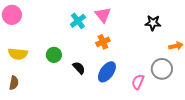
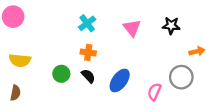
pink triangle: (103, 15) -> (132, 28), moved
orange cross: (103, 42) -> (88, 52), moved, turned 32
green circle: (54, 55) -> (61, 74), moved

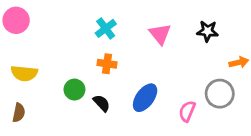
black semicircle: (88, 76) -> (102, 103), moved

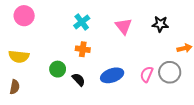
pink circle: (16, 20) -> (24, 16), moved
blue ellipse: (145, 98) -> (112, 75), turned 35
pink semicircle: (187, 111) -> (147, 74), moved

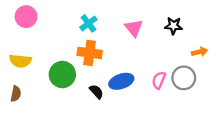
orange cross: (83, 49) -> (90, 53), size x1.5
green circle: (58, 69) -> (62, 74), size x1.5
black semicircle: (79, 80) -> (96, 92), moved

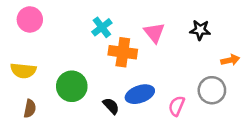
orange cross: (90, 53) -> (123, 52), moved
pink semicircle: (159, 80) -> (177, 106), moved
brown semicircle: (16, 94) -> (30, 109), moved

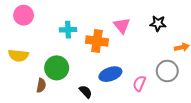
cyan cross: (102, 27) -> (68, 30), moved, turned 35
black semicircle: (111, 106) -> (86, 92), moved
brown semicircle: (30, 109) -> (41, 85), moved

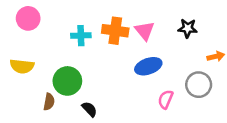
orange cross: (97, 41) -> (115, 31), moved
blue ellipse: (110, 74) -> (148, 66), moved
black semicircle: (86, 92) -> (89, 109), moved

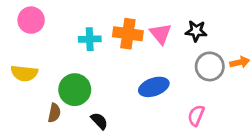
black star: (188, 28) -> (196, 31), moved
blue ellipse: (148, 66) -> (154, 87), moved
gray circle: (199, 85) -> (210, 66), moved
pink semicircle: (166, 99) -> (196, 116), moved

